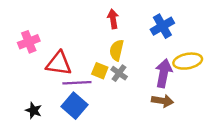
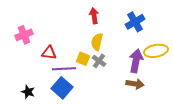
red triangle: (59, 63) -> (49, 53), size x0.7

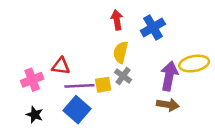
blue cross: (135, 22) -> (153, 27), moved
pink cross: (24, 35) -> (32, 80), moved
yellow square: (83, 59) -> (103, 85), moved, turned -32

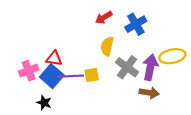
red arrow: (117, 20) -> (104, 17), turned -112
gray cross: (123, 76) -> (127, 67), moved, size x1.5
blue square: (77, 110) -> (52, 76), moved
black star: (35, 115) -> (44, 103), moved

